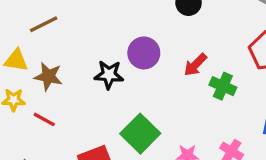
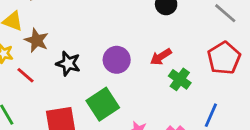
purple circle: (144, 53) -> (117, 60), moved
black star: (109, 75) -> (68, 64), moved

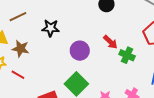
red arrow: (161, 57) -> (110, 42), turned -91
black star: (68, 64) -> (51, 28), moved

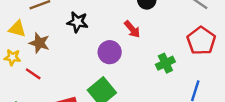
red arrow: (110, 42) -> (132, 29), moved
green cross: (127, 55) -> (165, 63), turned 35

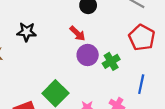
purple circle: (110, 52) -> (88, 55), moved

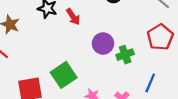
red arrow: (78, 33) -> (73, 17), moved

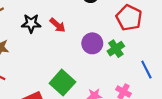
red pentagon: (160, 37) -> (129, 18), moved
blue line: (150, 83) -> (146, 70), turned -36

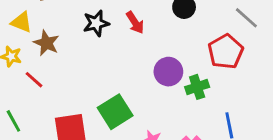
black star: (31, 23) -> (96, 23), turned -30
red arrow: (58, 25) -> (135, 22), moved

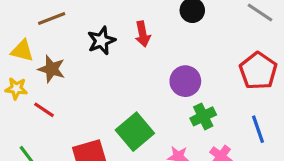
red arrow: (135, 22) -> (143, 34), turned 30
red pentagon: (226, 52) -> (258, 71), moved
green cross: (197, 87) -> (203, 116), moved

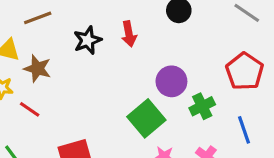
green cross: (203, 116) -> (202, 106), moved
green square: (135, 132) -> (146, 118), moved

